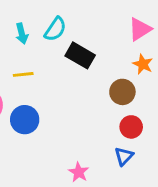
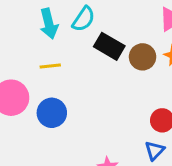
cyan arrow: (22, 34) -> (49, 24), size x1.4
brown circle: (122, 92) -> (143, 57), moved

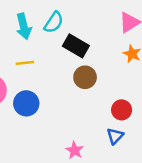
brown circle: (143, 57) -> (85, 77), moved

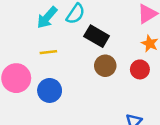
cyan arrow: (24, 26) -> (47, 17), turned 55
red circle: (122, 110) -> (140, 69), moved

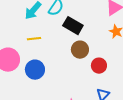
red circle: (140, 69) -> (99, 66), moved

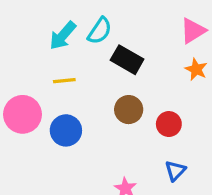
brown circle: (80, 50) -> (129, 110), moved

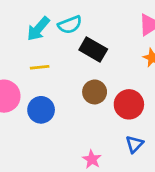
cyan semicircle: (100, 31) -> (70, 25), turned 35
red circle: (169, 124) -> (129, 104), size x1.4

